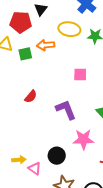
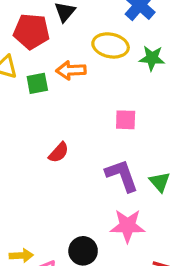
red semicircle: (31, 97) -> (59, 152), moved
purple L-shape: (66, 110) -> (122, 176), moved

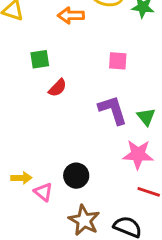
green square: (37, 83) -> (40, 59), moved
pink star: (128, 226) -> (138, 154), moved

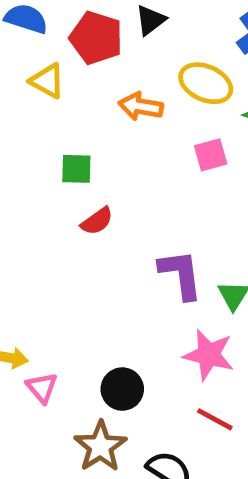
pink square: (118, 61) -> (211, 155), moved, turned -30
black circle: (76, 176) -> (122, 389), moved

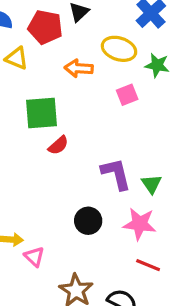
green square: (76, 169) -> (41, 113), size x1.6
black circle: (122, 389) -> (88, 221), moved

